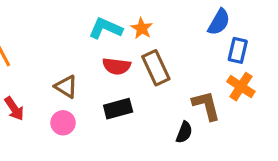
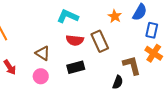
orange star: (142, 28) -> (115, 16), moved

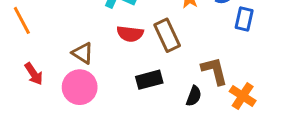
orange cross: (154, 53) -> (243, 96), moved
black rectangle: (76, 67) -> (149, 80), moved
pink circle: (41, 76) -> (80, 87), size x1.5

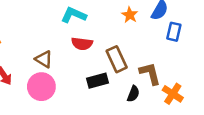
brown rectangle: (167, 35) -> (117, 59), moved

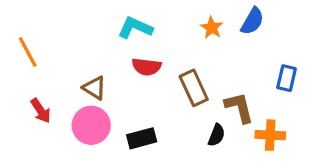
blue rectangle: (174, 32) -> (287, 78), moved
black rectangle: (98, 81) -> (142, 138), moved
orange cross: (173, 94) -> (270, 135), turned -30

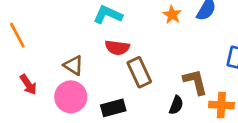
brown rectangle: (194, 88) -> (139, 72), moved

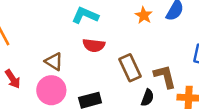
brown rectangle: (139, 72) -> (130, 68), moved

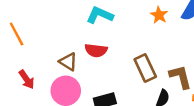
red semicircle: (94, 45) -> (96, 50), moved

